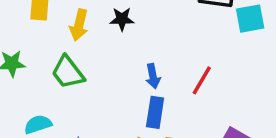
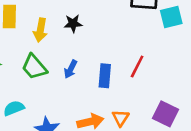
blue arrow: (153, 76) -> (71, 69), moved, turned 42
blue rectangle: (155, 112) -> (105, 76), moved

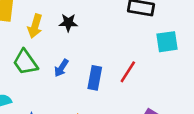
cyan square: (171, 17) -> (167, 42), moved

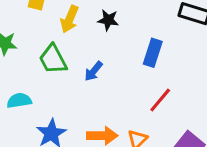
red line: (128, 72) -> (160, 100), moved
blue rectangle: (95, 78) -> (153, 53), moved

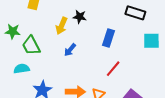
yellow arrow: (70, 19) -> (62, 26), moved
green trapezoid: (53, 59) -> (31, 46), moved

